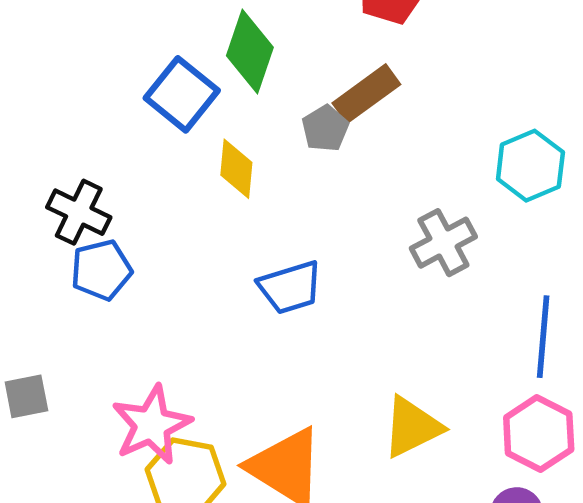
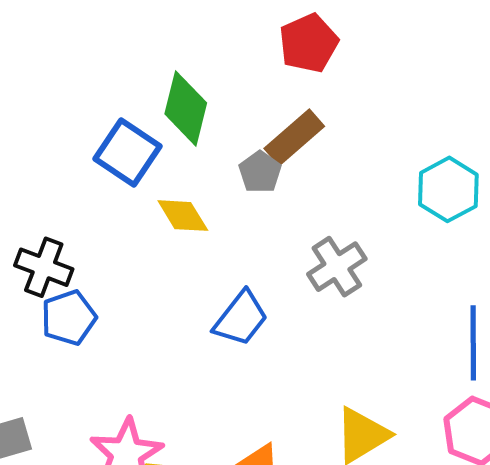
yellow diamond: (236, 169) -> (183, 216), turned -32
gray cross: (443, 243) -> (337, 267), moved
blue trapezoid: (290, 287) -> (241, 318), turned -30

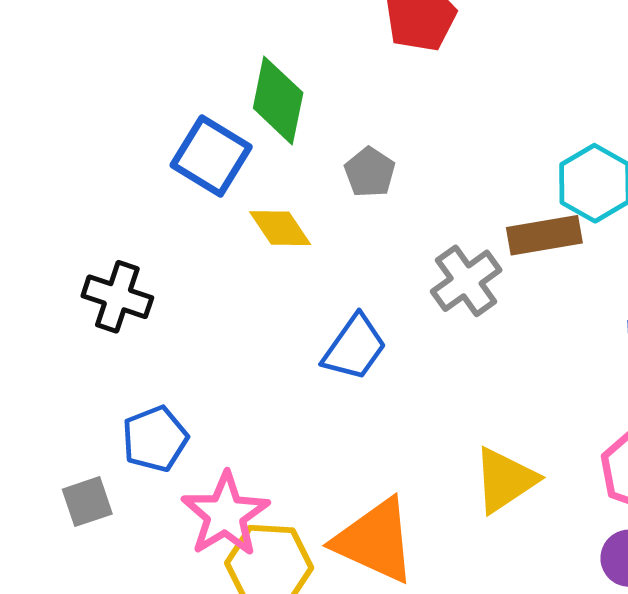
brown rectangle: (294, 137) -> (544, 235), moved, turned 34
blue pentagon: (69, 318) -> (155, 439), moved

